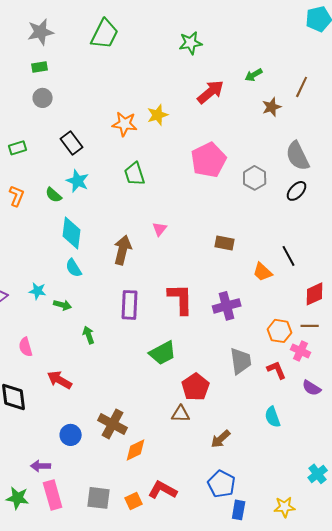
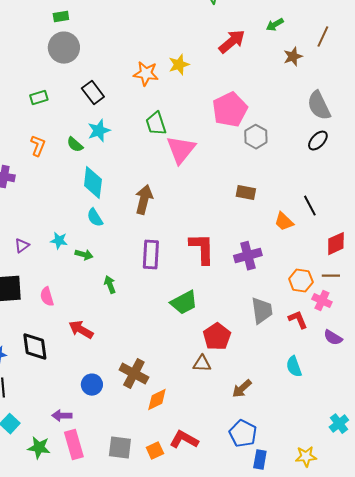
gray circle: (43, 98) -> (64, 48), size x1.6
gray hexagon: (255, 178) -> (256, 137), moved
cyan star: (78, 181) -> (99, 131), turned 30
pink triangle: (160, 229) -> (181, 150), moved, size x2.0

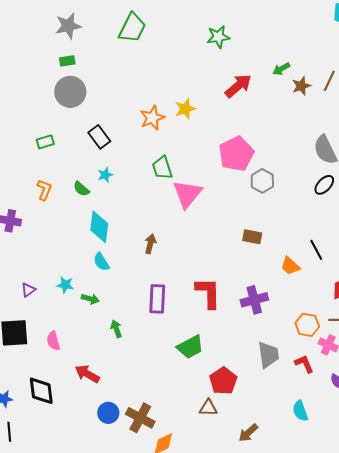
brown star: (293, 57) -> (301, 86), moved
orange star: (146, 74) -> (152, 118), turned -30
cyan star: (99, 131) -> (105, 175), size x0.7
brown arrow: (144, 200) -> (150, 244), size x0.7
blue circle: (92, 385) -> (108, 413), moved

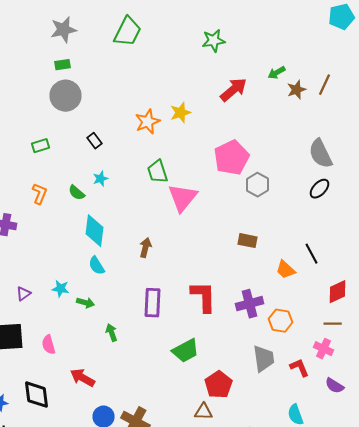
black rectangle: (99, 137) -> (94, 141), size x0.7
orange hexagon: (307, 325) -> (280, 321), moved

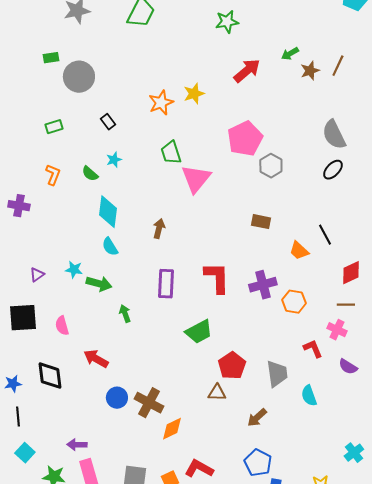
green rectangle: (62, 65) -> (51, 58), moved
green arrow: (86, 303) -> (99, 284), size x1.4
gray trapezoid: (264, 359) -> (277, 374), moved

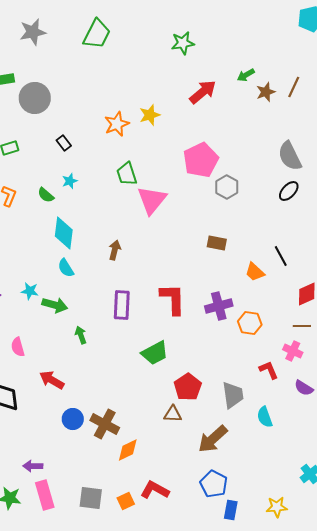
brown arrow: (257, 418) -> (213, 439), size x1.5

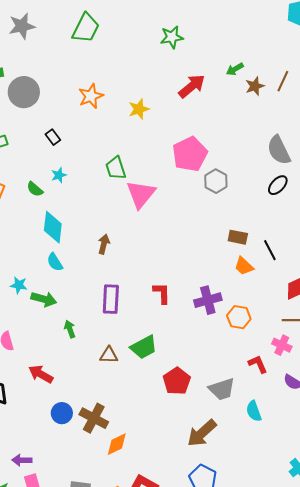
orange star: (117, 124) -> (91, 96), moved
brown rectangle: (217, 243) -> (238, 237), moved
red L-shape: (173, 299) -> (162, 293), size x0.7
gray trapezoid: (233, 395) -> (222, 389), turned 80
brown triangle: (173, 414) -> (109, 355), moved

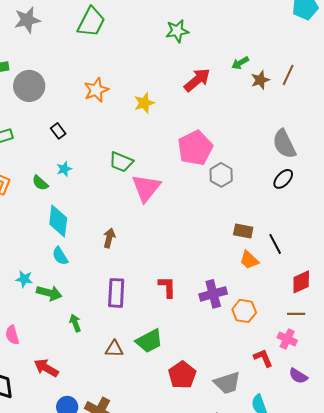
green trapezoid: (116, 168) -> (121, 162), turned -50

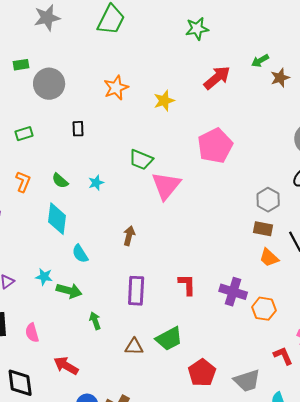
black rectangle: (58, 131) -> (78, 129), turned 35
cyan star: (64, 169) -> (96, 183), moved
gray hexagon: (221, 175) -> (268, 200), moved
cyan diamond: (58, 221) -> (57, 219), moved
purple cross: (213, 294) -> (233, 292), turned 32

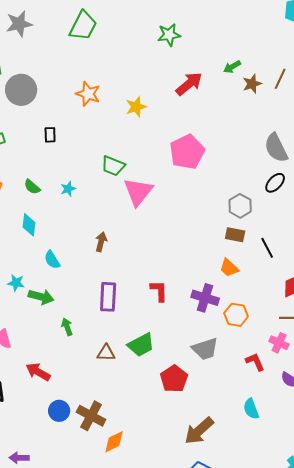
orange star: (116, 88) -> (88, 94), turned -30
cyan diamond: (57, 219) -> (29, 225), size x0.7
orange trapezoid: (269, 258) -> (229, 268), moved
gray trapezoid: (247, 381) -> (205, 349), moved

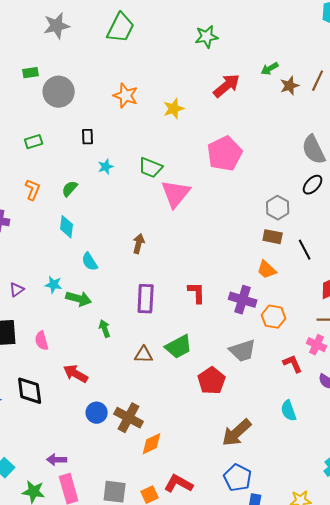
green semicircle: (32, 187) -> (70, 189), turned 90
cyan star: (68, 189) -> (106, 167), moved

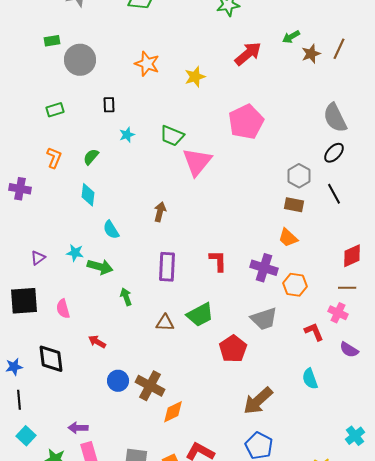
black line: (305, 250) -> (334, 194), moved
red arrow: (76, 374) -> (97, 342), size x0.7

